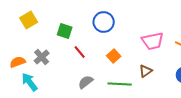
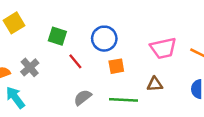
blue circle: (104, 22) -> (104, 39), moved
orange square: (114, 56) -> (116, 66), turned 32
brown triangle: (146, 71) -> (155, 84), turned 32

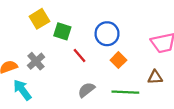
yellow square: (14, 23) -> (39, 19), moved
orange square: (116, 66) -> (118, 60), turned -35

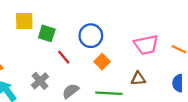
yellow square: (39, 19) -> (24, 21), turned 30
gray cross: (36, 61) -> (40, 81), moved

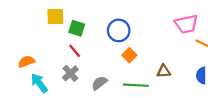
pink trapezoid: (146, 45) -> (186, 24), moved
red line: (64, 57) -> (75, 51), moved

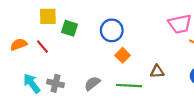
red line: (75, 51) -> (43, 47), moved
orange semicircle: (26, 62) -> (19, 44), moved
gray cross: (70, 73) -> (56, 83), moved, turned -35

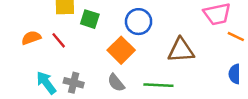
orange square: (123, 55) -> (121, 50), moved, size x1.5
brown triangle: (157, 71) -> (181, 50), moved, size x1.6
gray semicircle: (92, 83) -> (116, 83), turned -91

